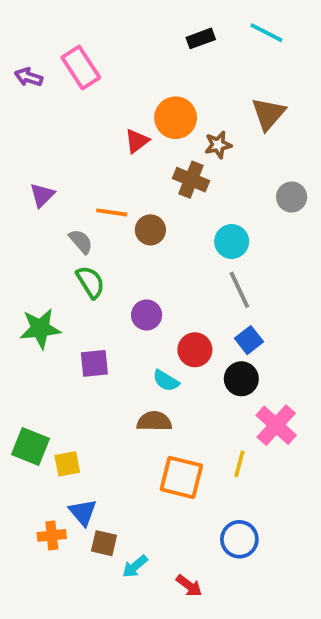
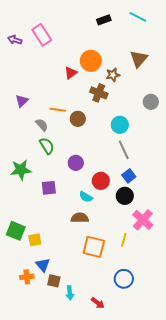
cyan arrow: (135, 566) -> (70, 293), turned -56

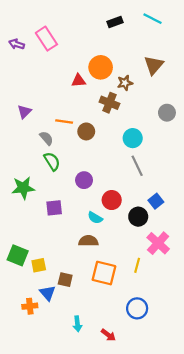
red triangle: (71, 73) -> (78, 81), turned 32
blue square: (129, 176) -> (156, 201), moved
brown square: (54, 281) -> (65, 280), moved

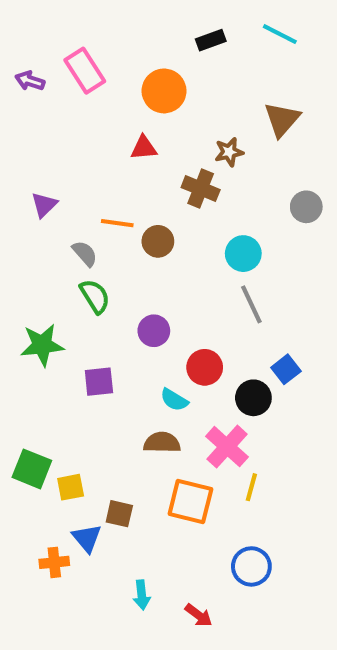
orange circle: (101, 67) -> (164, 91), moved
pink cross: (158, 243) -> (227, 447), moved

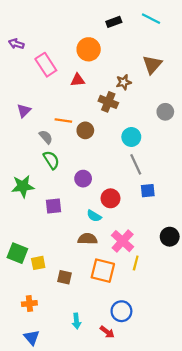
pink rectangle: (85, 71) -> (46, 65), moved
blue square: (286, 369) -> (148, 191), moved, turned 32
black circle: (253, 398) -> (170, 237), moved
blue triangle: (87, 538) -> (32, 337), moved
blue circle: (251, 566) -> (121, 311), moved

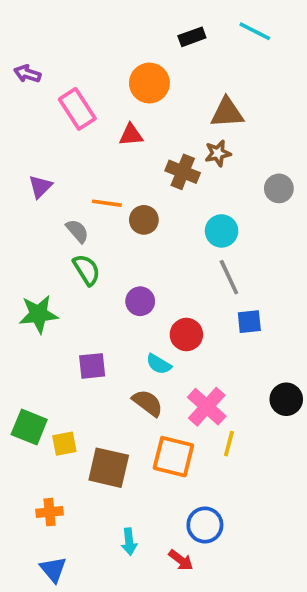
brown triangle: (152, 65) -> (227, 113), moved, turned 45
brown star: (124, 82) -> (218, 153), moved
purple square: (54, 206) -> (92, 366), moved
brown semicircle: (87, 239) -> (148, 403), turned 36
brown square: (64, 277) -> (109, 468), size x1.6

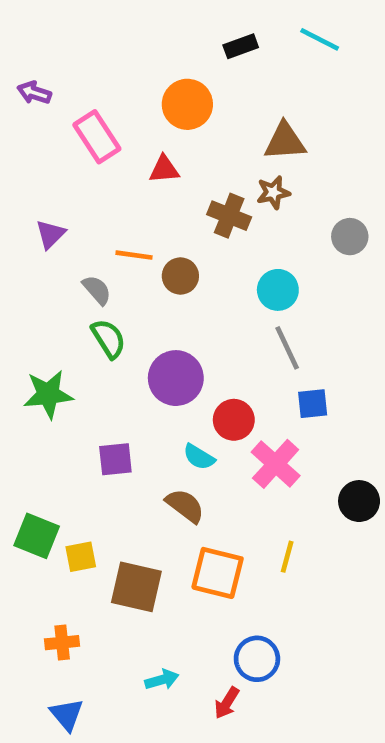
purple circle: (140, 301) -> (176, 378), size x1.5
pink cross: (207, 407) -> (276, 464), moved
cyan arrow: (129, 542) -> (162, 680), turned -100
red arrow: (181, 560) -> (227, 703), turned 85

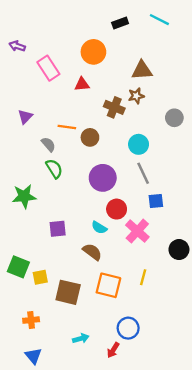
purple circle: (176, 378) -> (103, 178), moved

